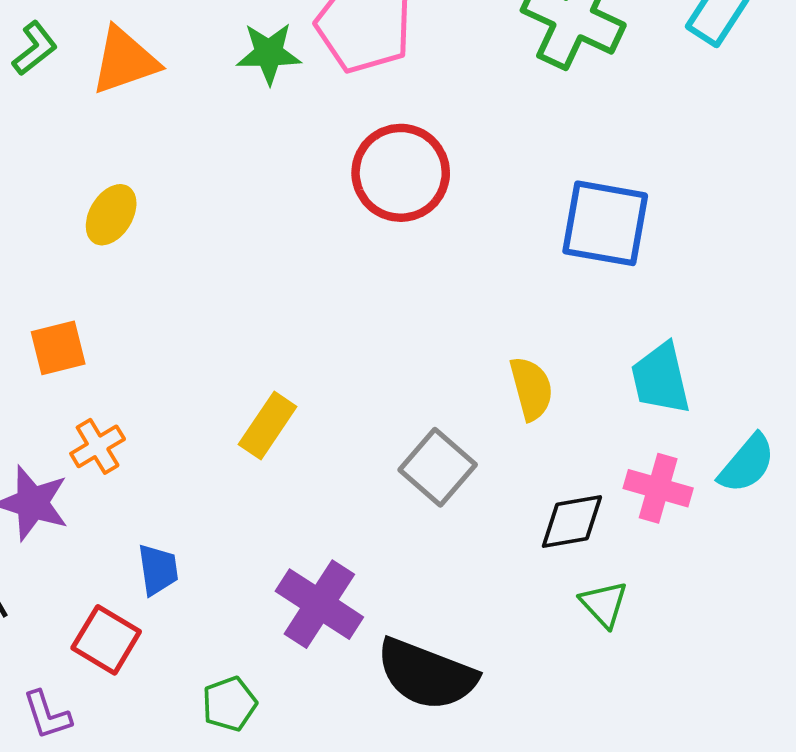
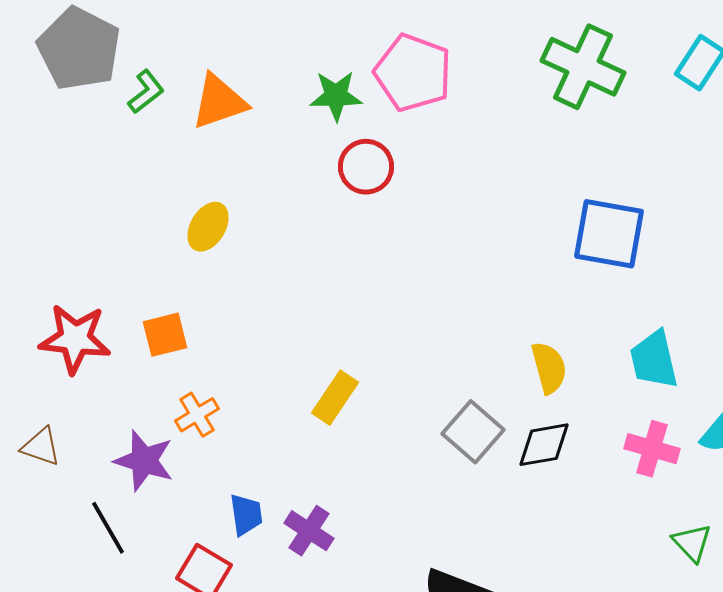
red circle: (401, 173) -> (366, 167), moved, size x0.7
black diamond: (572, 522) -> (544, 445), moved
purple cross: (319, 604) -> (309, 531), moved, size x0.7
green triangle: (604, 604) -> (692, 543), moved

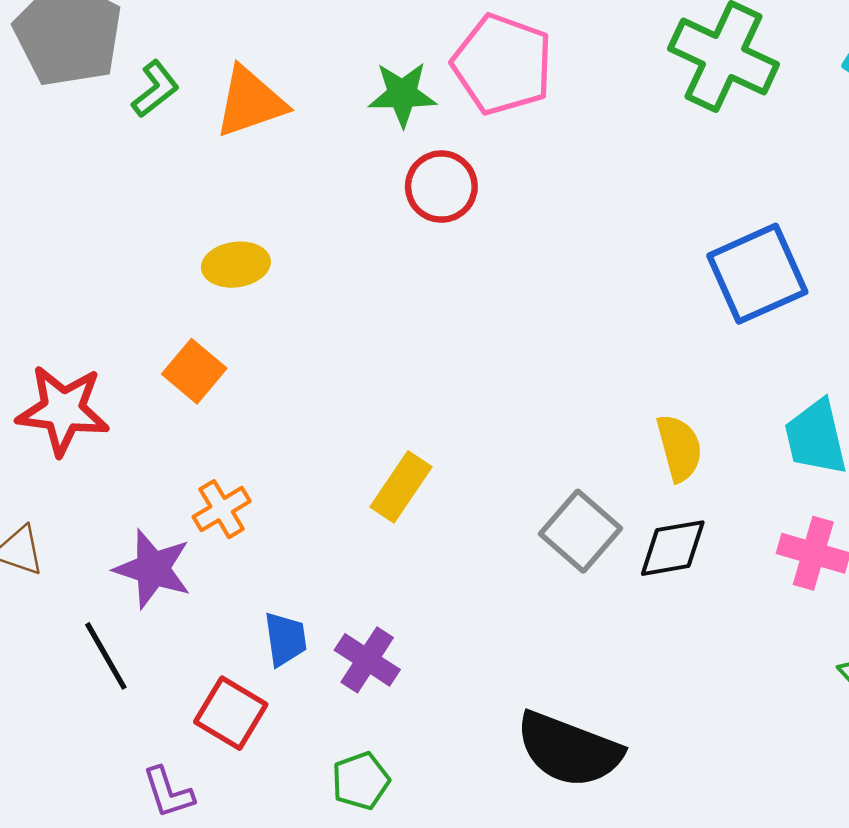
yellow ellipse: (208, 227) -> (236, 265), turned 51
blue square: (609, 234) -> (757, 274), turned -34
orange square: (165, 335) -> (194, 371), moved, turned -36

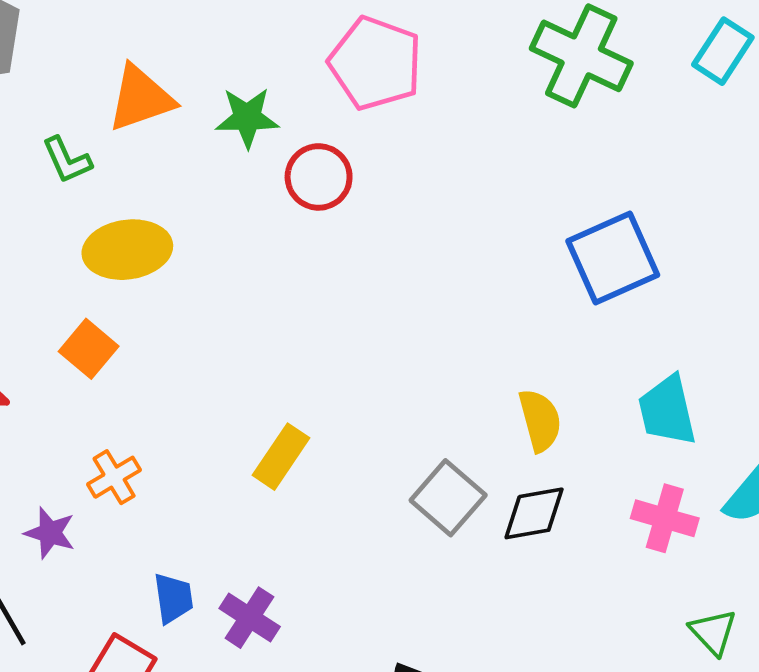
green L-shape: (155, 89) -> (67, 160), moved, turned 104
green star: (402, 94) -> (247, 118), moved
yellow ellipse: (236, 265) -> (127, 250), size x1.4
purple star: (153, 569) -> (50, 533), size x0.7

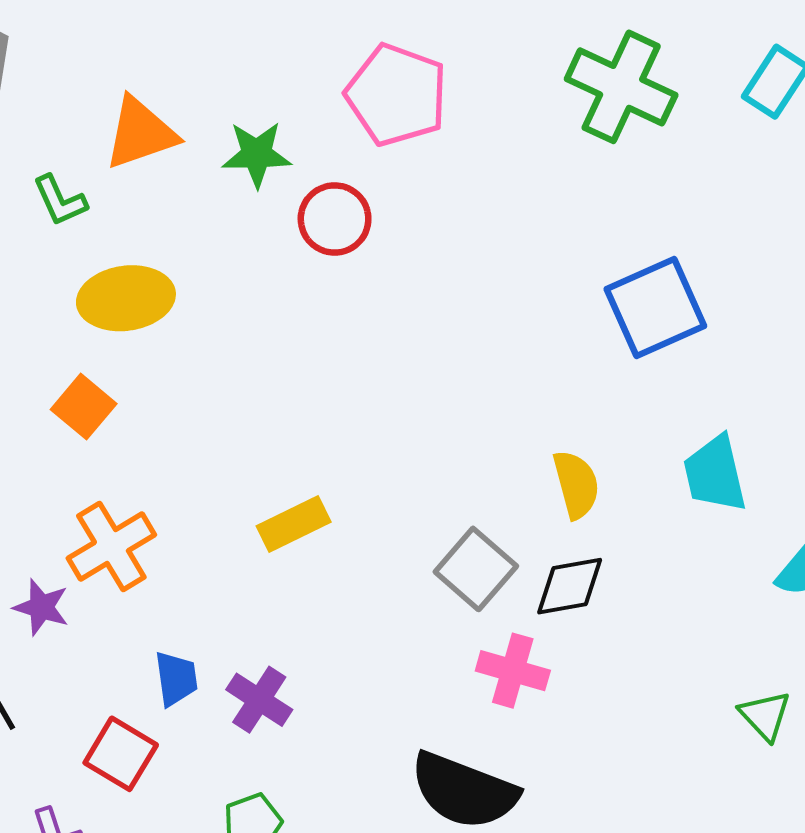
yellow rectangle: (281, 457) -> (294, 524), turned 30
orange cross: (114, 477) -> (111, 546), size x1.5
pink cross: (665, 518) -> (513, 671), moved

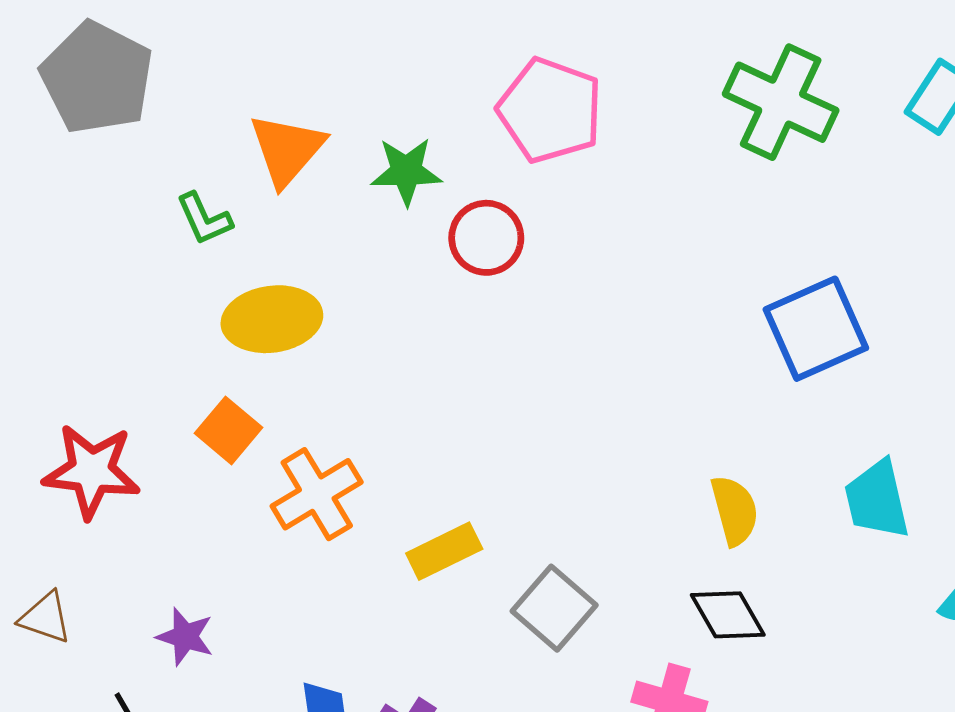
orange triangle: (140, 133) -> (287, 150), turned -30
orange cross: (111, 546) -> (317, 494), moved
gray square: (476, 569) -> (554, 608), moved
black diamond: (570, 586) -> (728, 615), turned 70

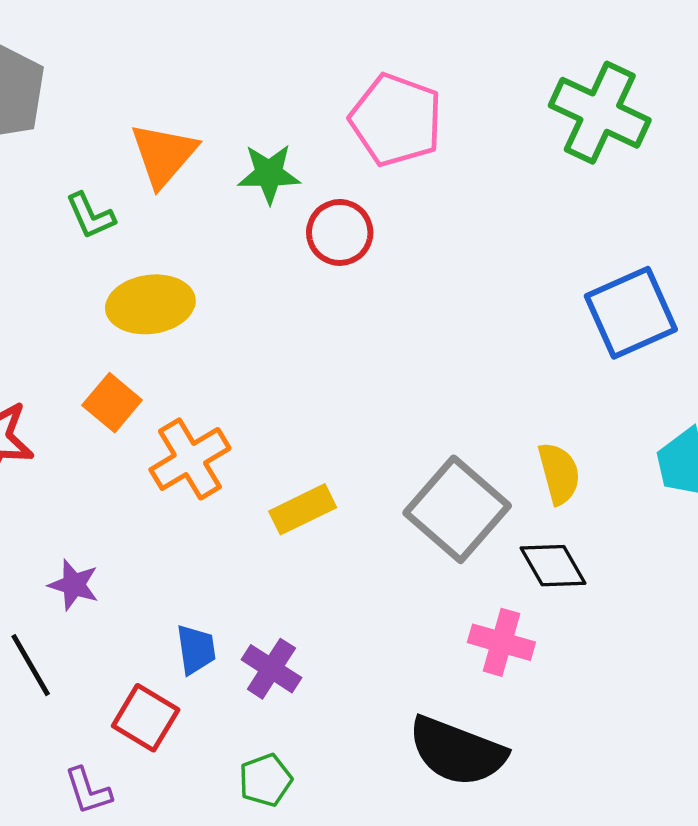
gray square: (554, 608) -> (457, 509), moved, size x1.4

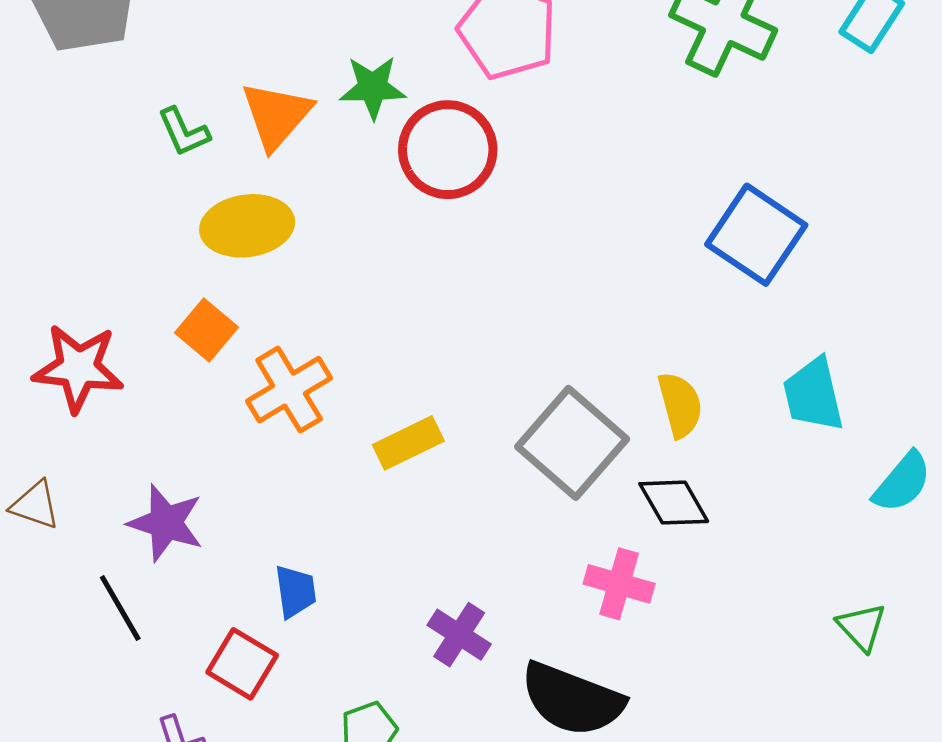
orange triangle: (164, 155) -> (276, 115), moved
red circle: (340, 232) -> (448, 150), size x1.4
blue square: (631, 313) -> (756, 235), turned -32
purple star: (74, 585) -> (166, 523), size x1.4
purple cross: (271, 669) -> (459, 635), moved

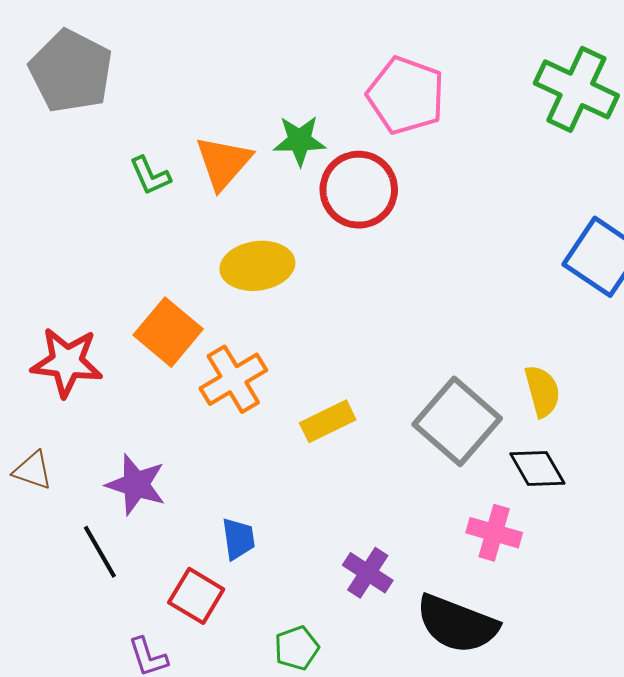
yellow ellipse: (247, 226) -> (257, 266), moved
orange square: (206, 330) -> (168, 332), size x1.4

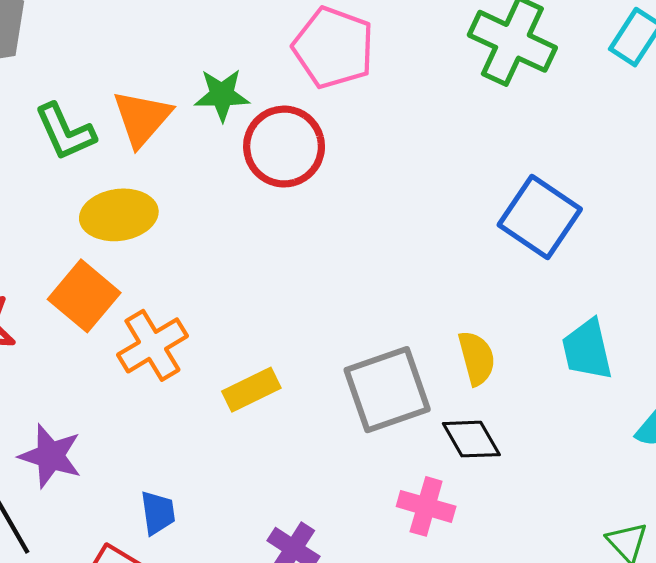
green L-shape: (150, 176) -> (65, 132), size x1.4
yellow ellipse: (257, 266) -> (119, 215), moved
gray square: (457, 421) -> (387, 390), turned 30

